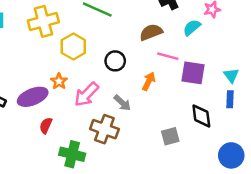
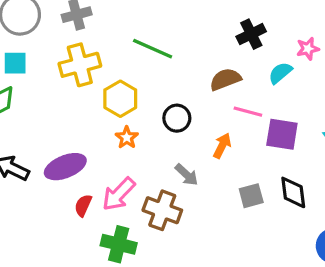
orange star: (59, 81) -> (127, 138), moved
pink arrow: (86, 94) -> (119, 194), moved
gray square: (170, 136) -> (251, 196), moved

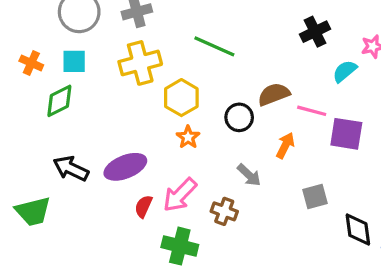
brown semicircle: (225, 79) -> (274, 94), moved
black diamond: (293, 192) -> (358, 230), moved
brown cross: (162, 210) -> (224, 211), size x0.7

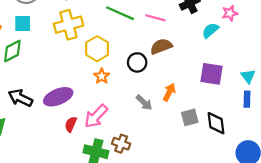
pink line: (312, 111) -> (155, 18), moved
orange arrow: (285, 145) -> (169, 92), moved
brown cross: (224, 211) -> (121, 144), moved
black diamond: (358, 230) -> (216, 123), moved

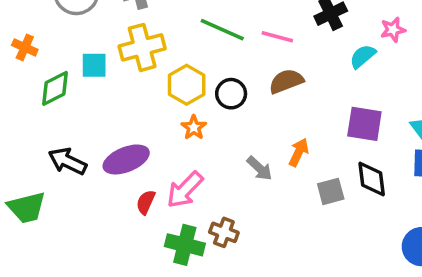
cyan square: (23, 24) -> (94, 65), moved
black circle: (137, 62) -> (231, 94), moved
black diamond: (216, 123) -> (372, 179), moved

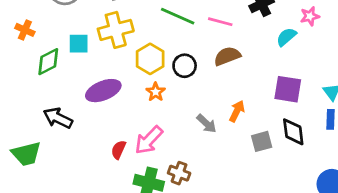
purple ellipse: (126, 159) -> (103, 91), moved

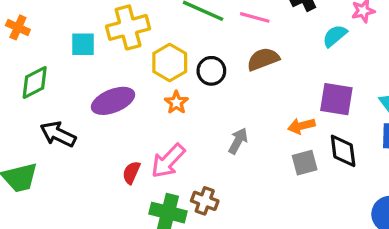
green diamond: (48, 62) -> (35, 83), moved
orange arrow: (237, 111) -> (301, 126), moved, turned -130
gray arrow: (207, 124) -> (238, 141), turned -105

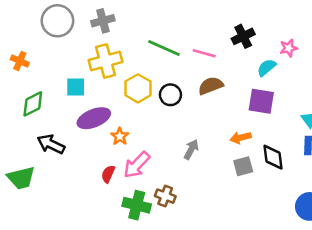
cyan square: (83, 44) -> (76, 87), moved
purple square: (336, 99) -> (261, 101), moved
orange star: (176, 103) -> (120, 136), moved

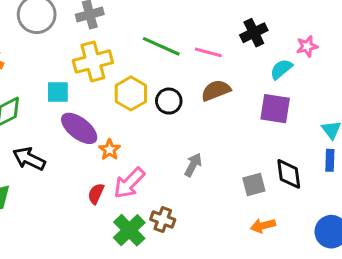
purple ellipse: (94, 118) -> (79, 128), turned 60
orange arrow: (241, 138) -> (263, 226), moved
green cross: (137, 205) -> (129, 230), turned 32

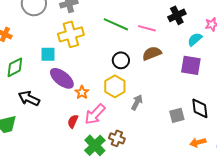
yellow hexagon: (131, 93) -> (115, 86), moved
orange arrow: (263, 226) -> (198, 142), moved

